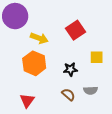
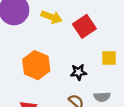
yellow arrow: (39, 38) -> (52, 17), moved

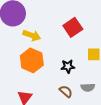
yellow arrow: (52, 17) -> (32, 35), moved

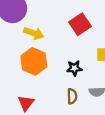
brown semicircle: (66, 91) -> (72, 96), turned 48

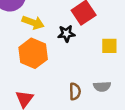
black star: (74, 68) -> (66, 34), moved

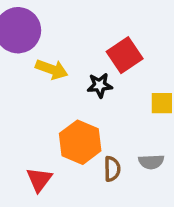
orange hexagon: (33, 53) -> (80, 142), moved

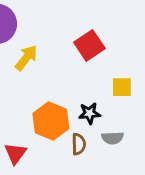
yellow arrow: (52, 69) -> (26, 58), turned -72
black star: (100, 85) -> (89, 113), moved

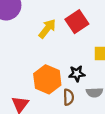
yellow arrow: (26, 58) -> (47, 29), moved

